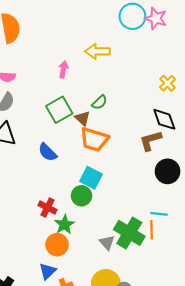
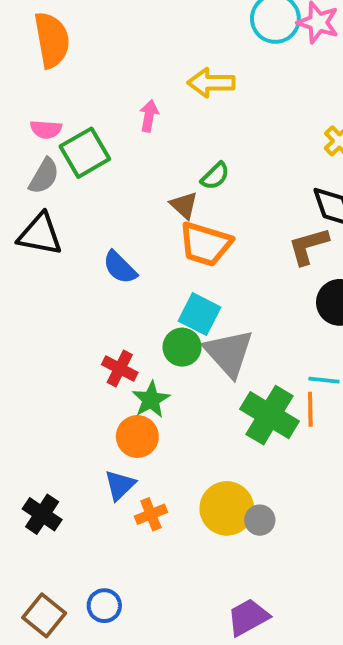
green square: (59, 110) -> (85, 153), moved
gray triangle: (107, 243) -> (229, 353), moved, size x1.8

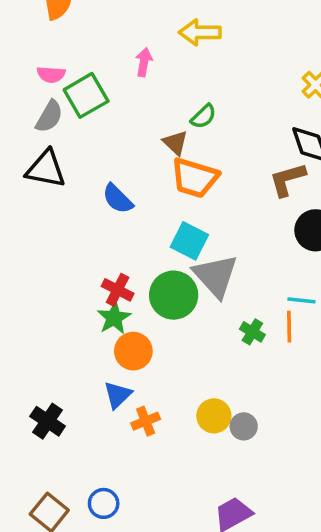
green circle: (182, 347) -> (174, 295), moved, size x1.4
green star: (151, 400) -> (114, 318), moved
green cross: (270, 415) -> (252, 332), size x0.5
yellow circle: (227, 508) -> (214, 416), size x0.7

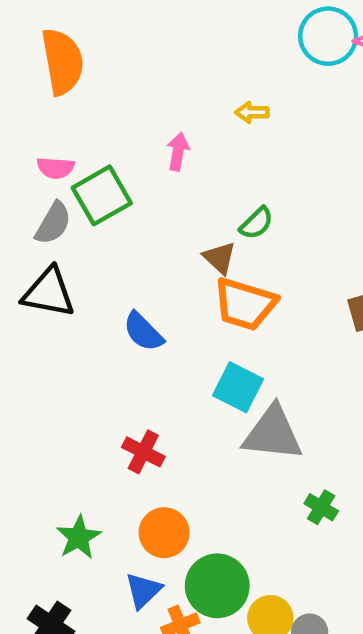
yellow arrow: (200, 32) -> (252, 112), size x0.6
gray triangle: (216, 276) -> (273, 433), turned -42
green circle: (174, 295) -> (217, 586), moved
green star: (114, 318) -> (79, 537), moved

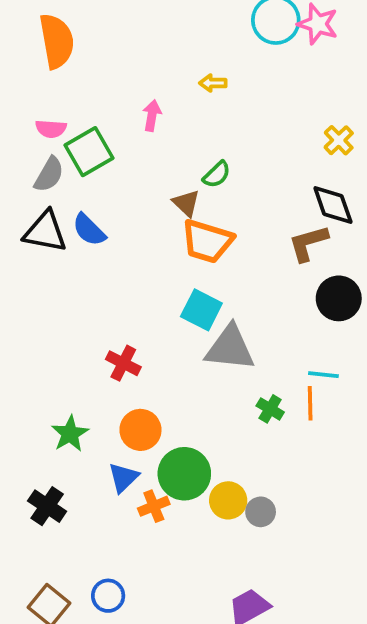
blue semicircle: (143, 332) -> (89, 230), moved

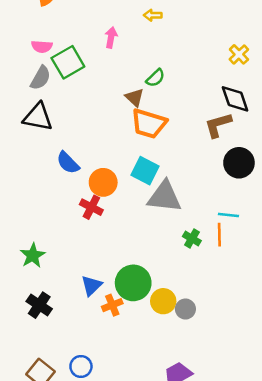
blue semicircle: (89, 230) -> (68, 163), moved
orange circle: (140, 430) -> (103, 182), moved
green star: (70, 434) -> (33, 255), moved

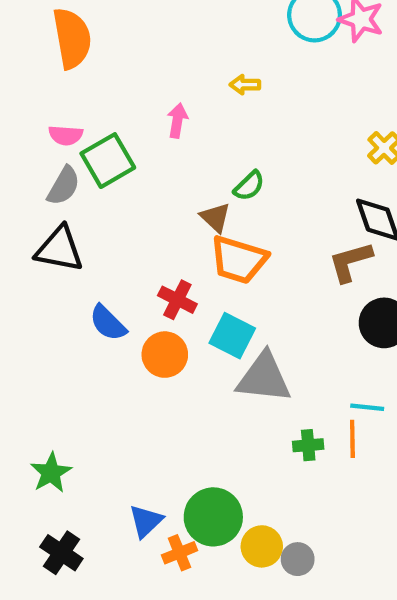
red cross: (91, 207) -> (177, 300), moved
green cross: (192, 239) -> (308, 445), turned -36

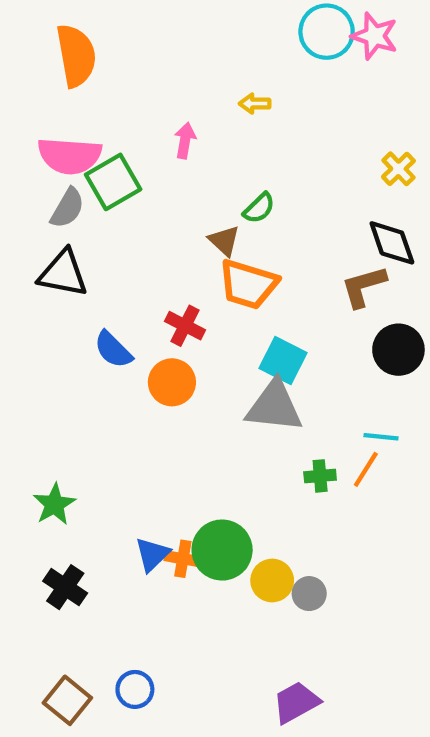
pink semicircle: (66, 135) -> (70, 156), size x1.8
cyan square: (232, 336) -> (283, 361), moved
orange line: (352, 439) -> (366, 469), turned 33
orange cross: (180, 553) -> (183, 559), moved, turned 32

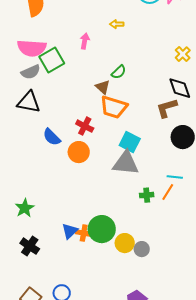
gray semicircle: (67, 208) -> (31, 72), turned 36

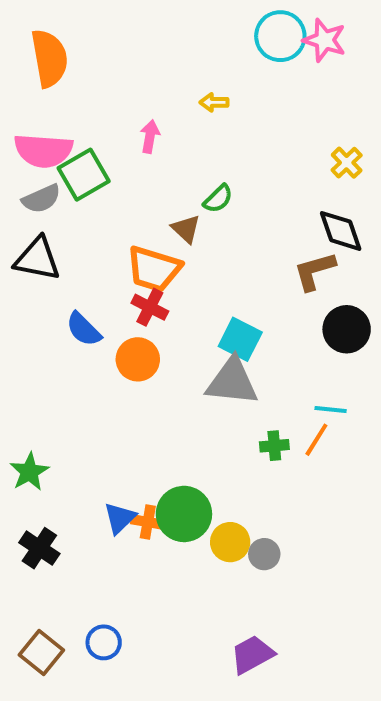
orange trapezoid: (114, 107) -> (154, 269), moved

